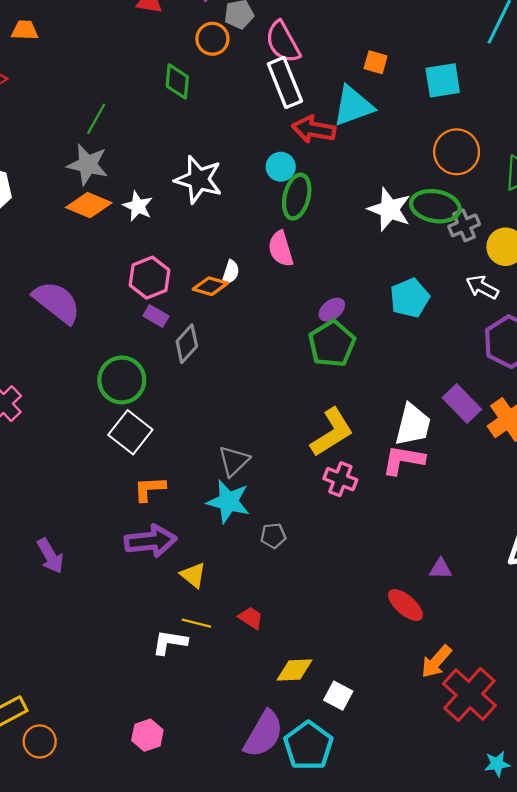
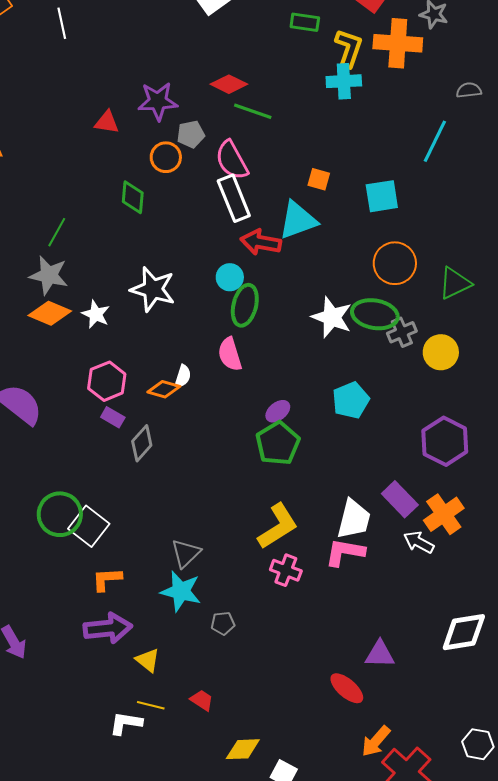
white arrow: (482, 287) -> (419, 542), moved
green circle: (122, 380) -> (60, 514), moved
purple triangle: (441, 569) -> (380, 654), size x1.4

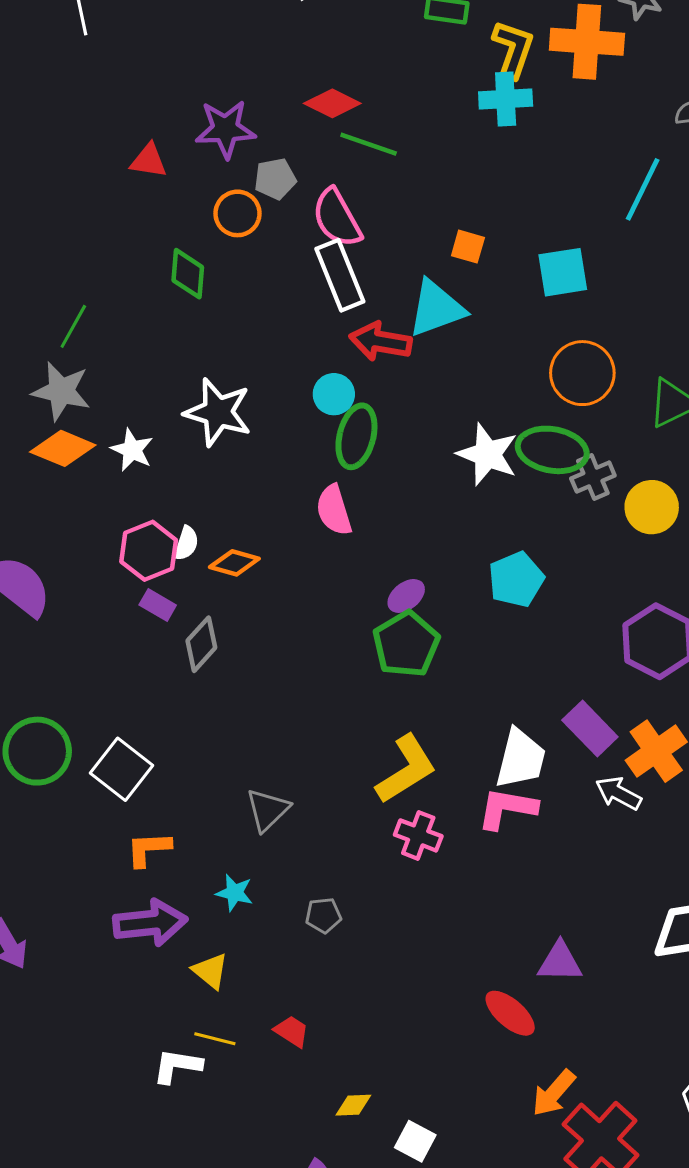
white semicircle: (183, 376) -> (186, 543), moved
green circle: (60, 514) -> (37, 751), moved
cyan star: (181, 591) -> (234, 893), moved, size x0.6
yellow diamond: (243, 749) -> (353, 1105), size x0.7

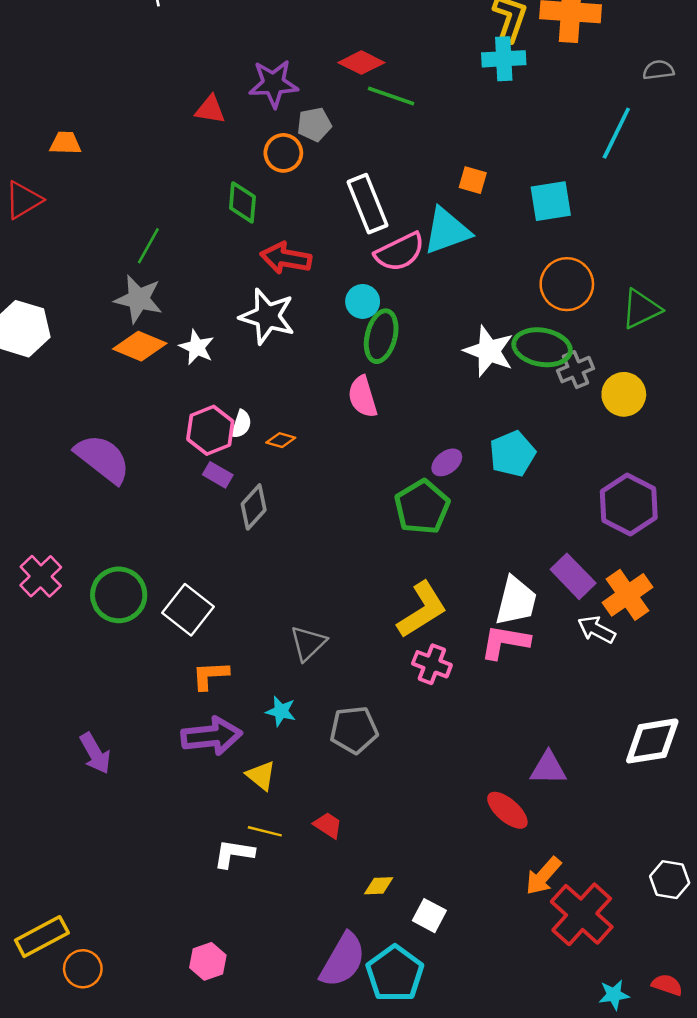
pink semicircle: (337, 218) -> (400, 252), moved, turned -87
red arrow: (381, 341) -> (286, 258), moved
orange diamond: (234, 563) -> (281, 440), size x0.7
purple ellipse: (406, 596) -> (447, 462), moved
gray pentagon: (323, 915) -> (354, 730), size x1.6

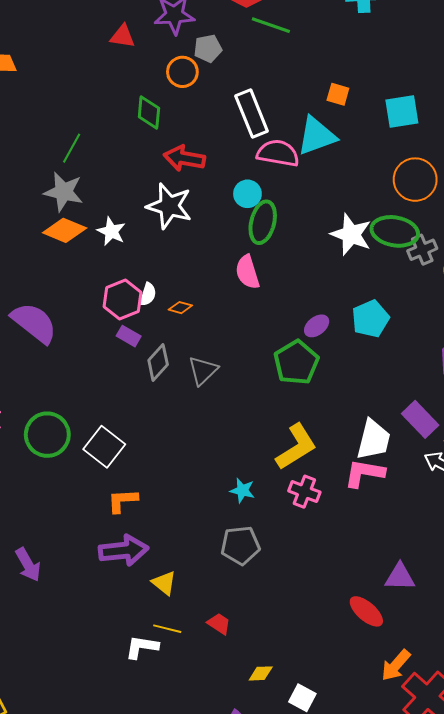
pink semicircle: (400, 252) -> (278, 153), turned -144
gray triangle: (308, 643) -> (203, 371), moved
cyan star: (281, 711) -> (242, 490), moved

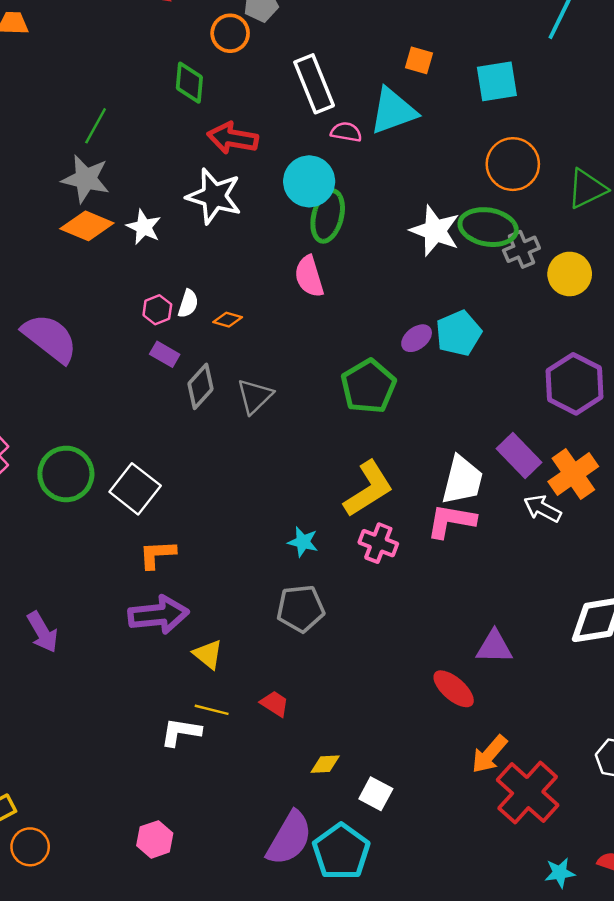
pink semicircle: (278, 153) -> (346, 132), size x0.6
cyan circle: (247, 194) -> (309, 181), size x1.5
pink hexagon: (122, 299) -> (157, 310), size x0.6
purple ellipse: (317, 326) -> (417, 338), moved

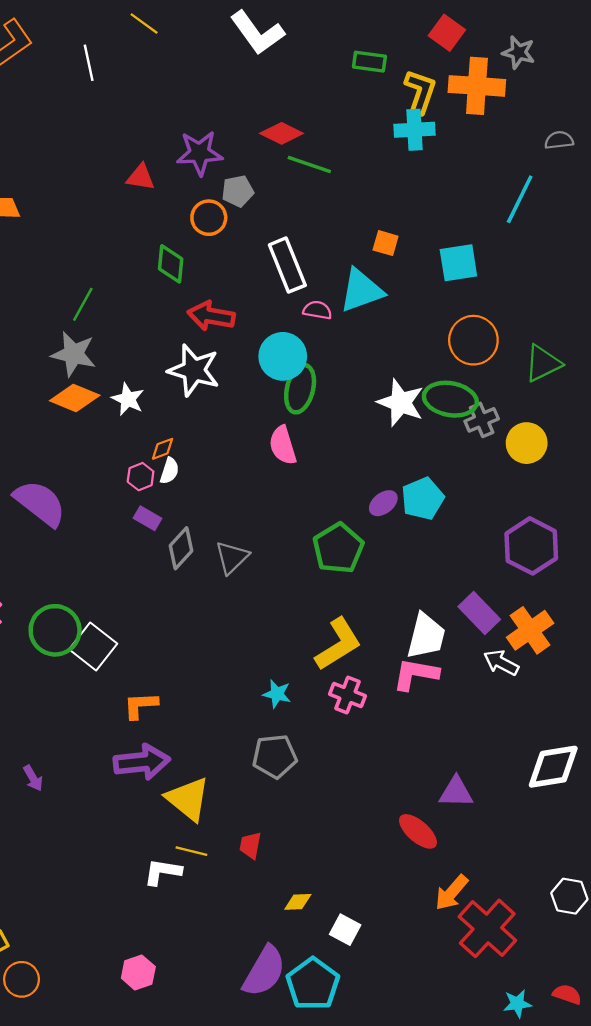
orange diamond: (228, 320) -> (163, 449), moved, turned -36
white square: (135, 489) -> (93, 646), moved
purple arrow: (42, 632) -> (33, 778), size x0.7
yellow triangle: (208, 654) -> (188, 799), size x1.6
red trapezoid: (275, 704) -> (250, 845), turned -112

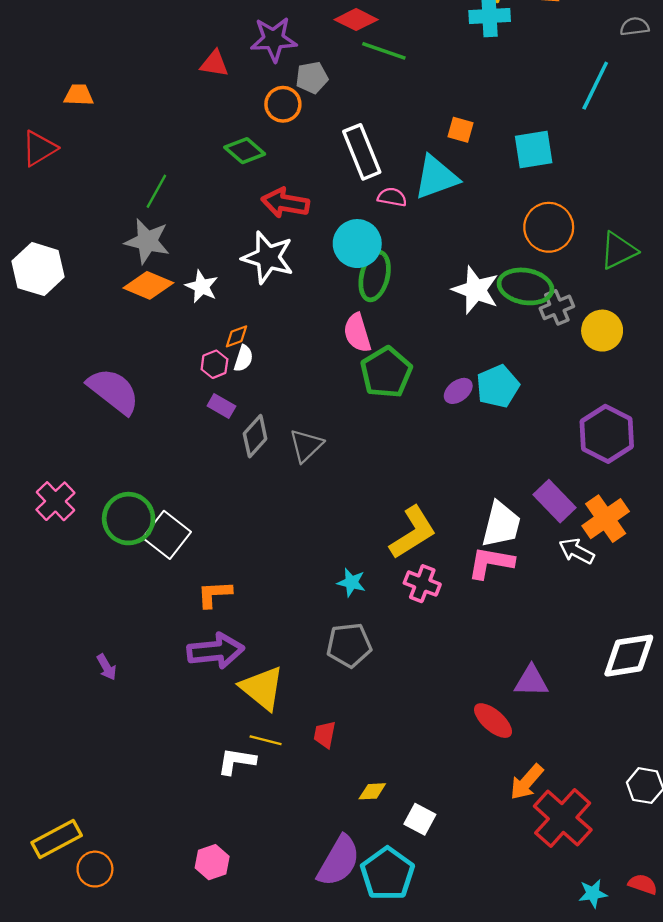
green diamond: (171, 264) -> (245, 151), turned -54
green pentagon: (338, 548) -> (386, 372), moved

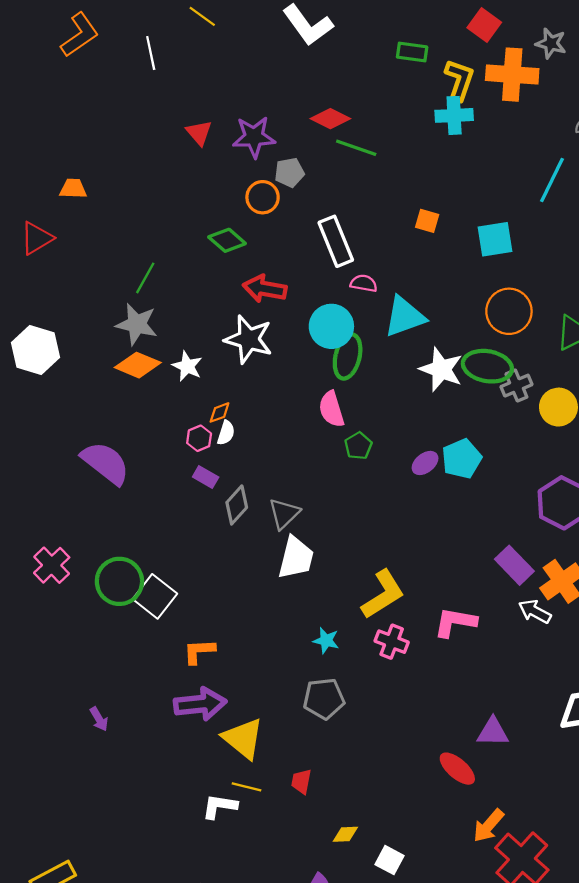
red triangle: (214, 64) -> (199, 133), moved, turned 40
cyan triangle: (436, 177) -> (405, 317), moved
green pentagon: (386, 372) -> (358, 446), size x0.6
white trapezoid: (501, 524) -> (296, 558), moved

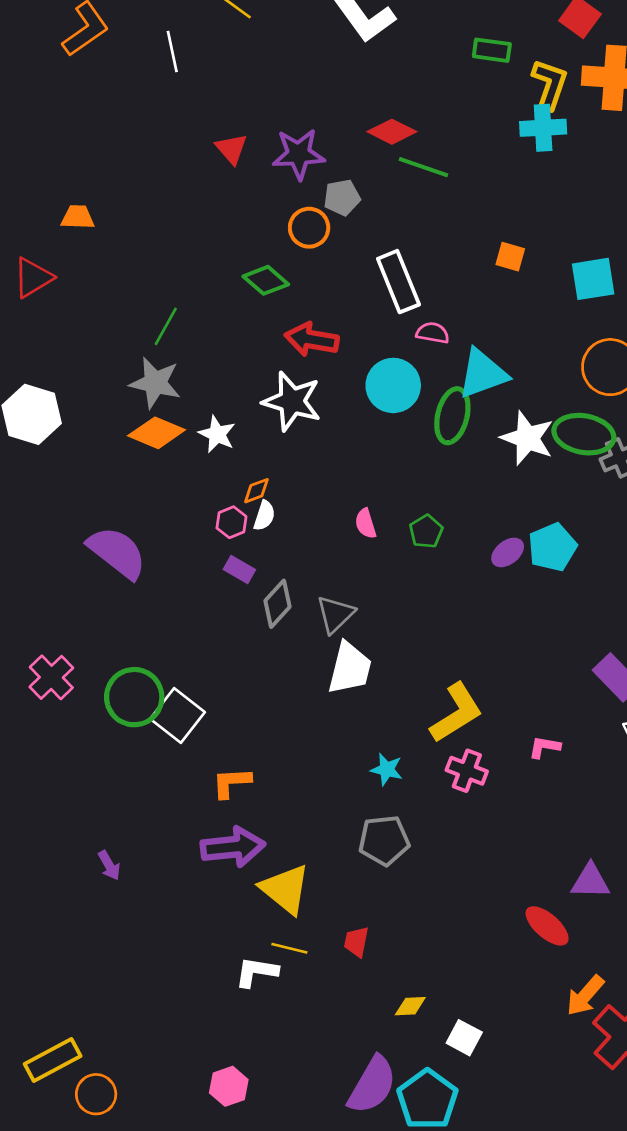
green ellipse: (348, 356) -> (452, 416), moved
pink semicircle: (331, 409) -> (366, 524), moved, size x0.7
pink L-shape: (455, 622) -> (544, 747), size x0.6

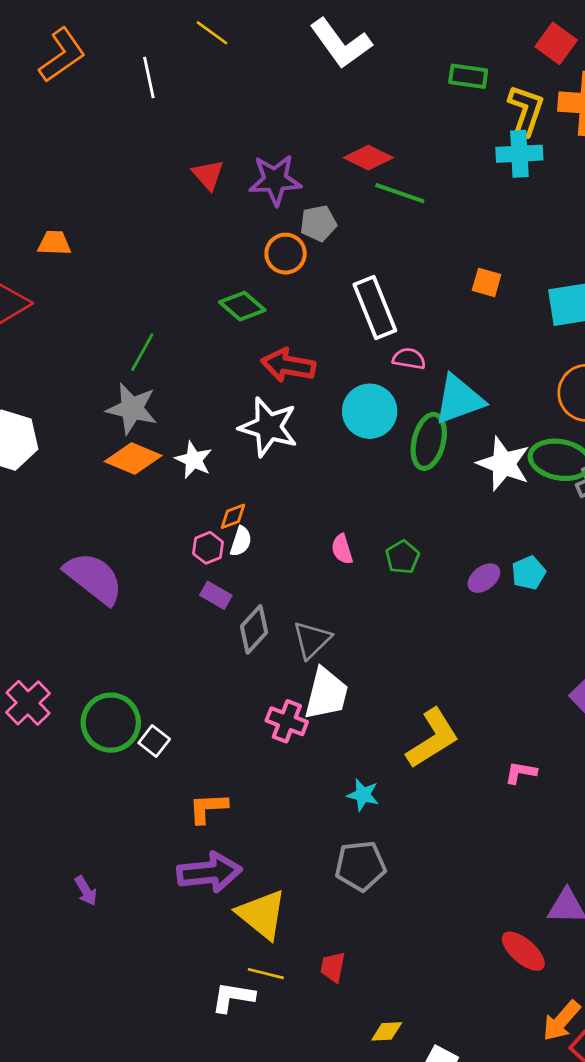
cyan pentagon: (552, 547) -> (529, 573), size x0.7
white square: (178, 716) -> (154, 741), size x0.6
pink cross: (467, 771) -> (287, 721), moved

